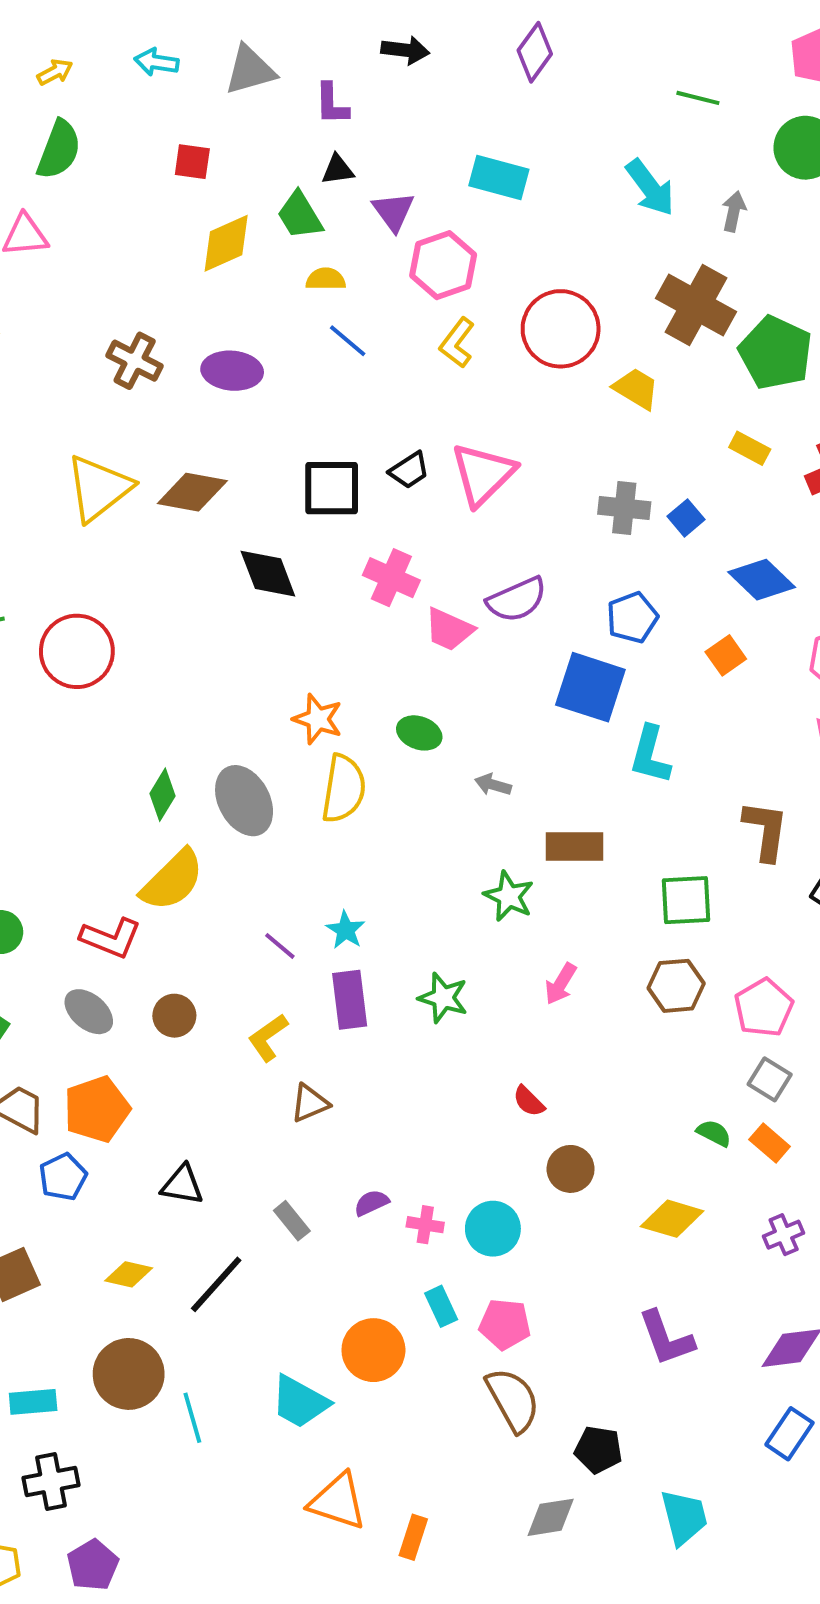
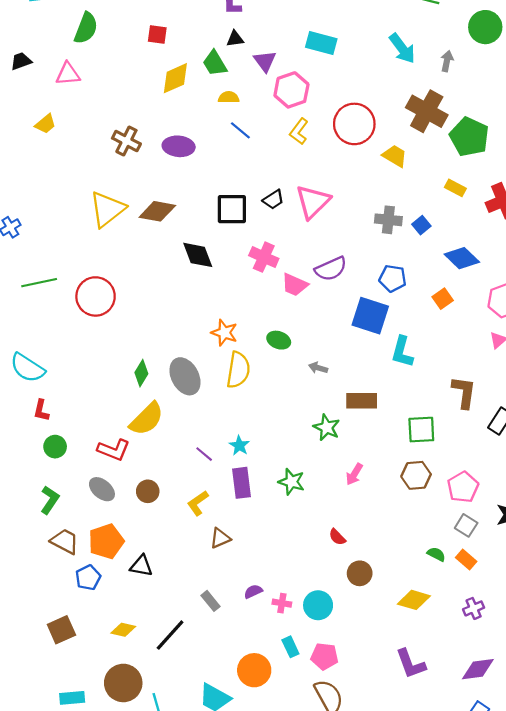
blue pentagon: (632, 618) -> (393, 278), turned 30
black triangle: (182, 1185) -> (141, 566), moved

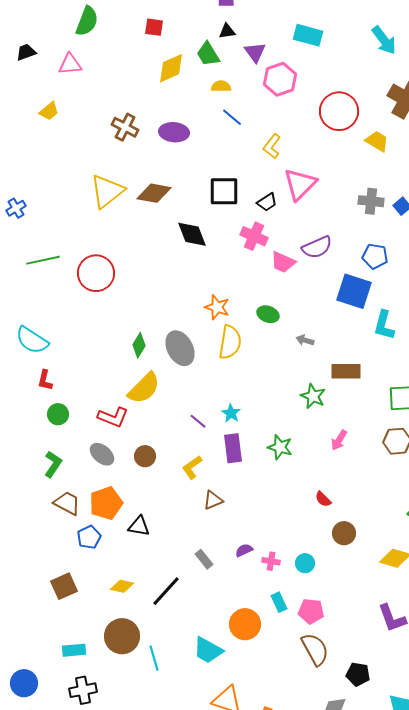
yellow L-shape: (299, 131) -> (272, 146), moved
black trapezoid: (273, 200) -> (267, 202), moved
cyan circle: (318, 605) -> (305, 563), size x0.7

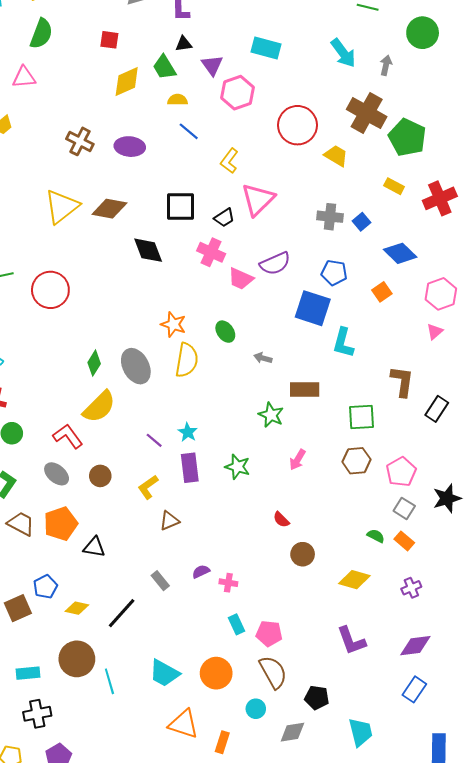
green ellipse: (268, 314) -> (225, 332), turned 35
red L-shape: (113, 417) -> (68, 436), turned -148
blue pentagon: (89, 537) -> (45, 587), moved
cyan circle: (305, 563) -> (256, 709), moved
orange circle: (245, 624) -> (216, 673), moved

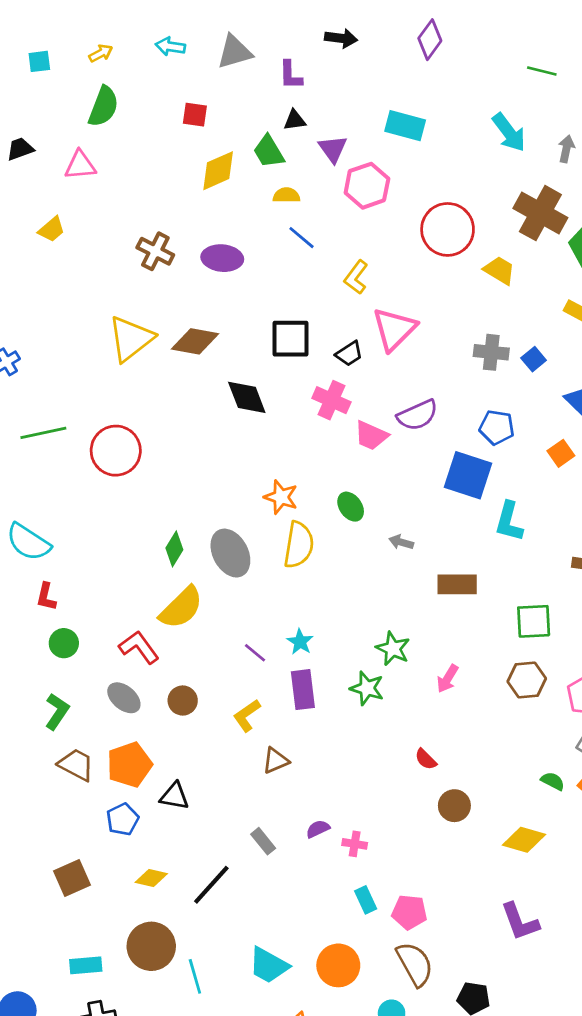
green star: (271, 415) -> (393, 649), moved
blue pentagon: (45, 587) -> (123, 819), moved

